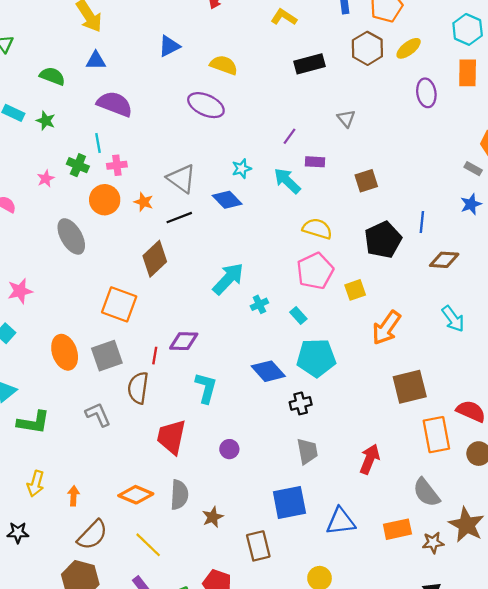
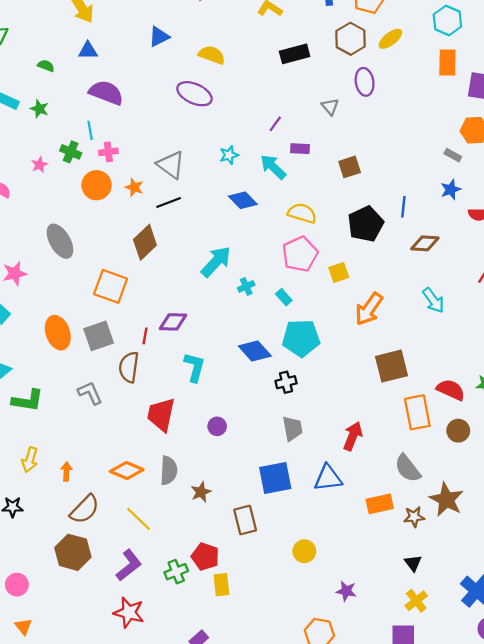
green semicircle: (52, 76) -> (46, 66), size x0.7
purple ellipse: (426, 93) -> (365, 82), moved
blue diamond: (227, 200) -> (243, 200), moved
gray ellipse: (71, 236) -> (60, 241), moved
blue triangle: (341, 521) -> (328, 478), moved

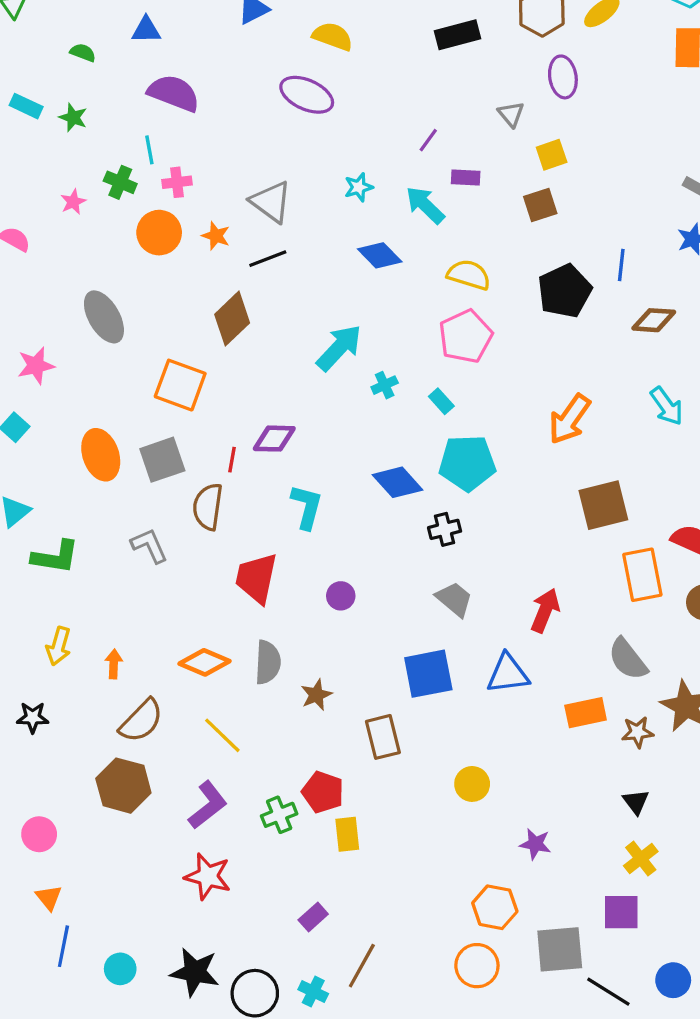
yellow square: (339, 272) -> (552, 155), moved
gray trapezoid: (292, 428) -> (454, 599), turned -40

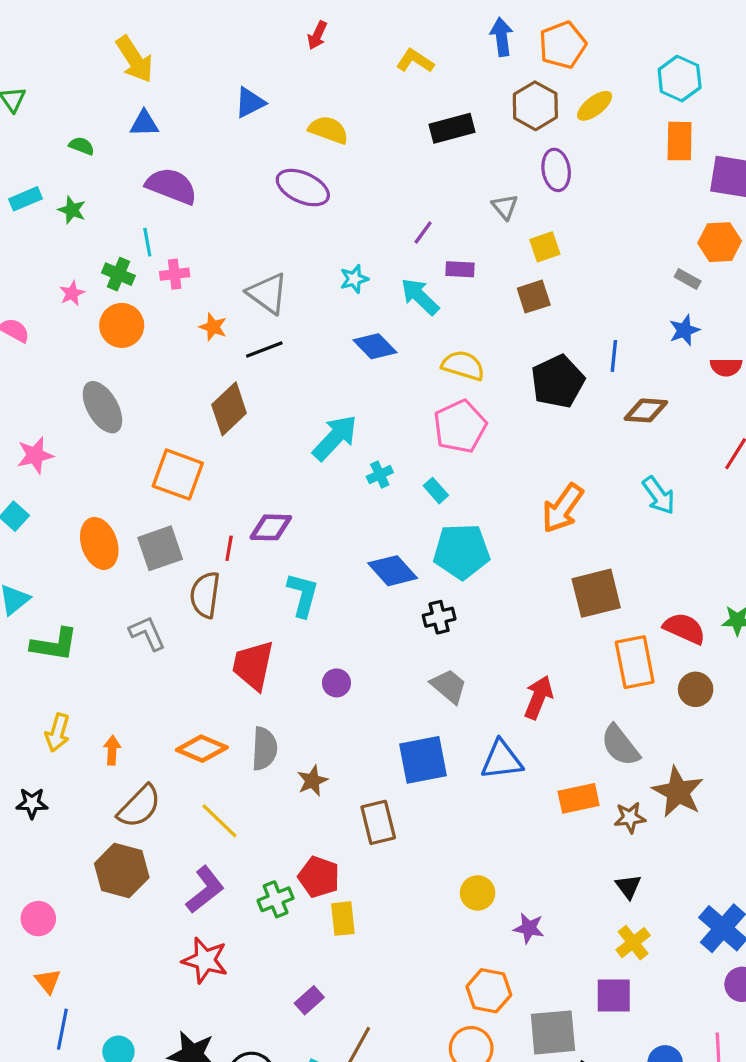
cyan rectangle: (26, 106) -> (25, 199), turned -48
orange circle: (159, 233) -> (122, 325), moved
yellow circle: (472, 784) -> (478, 893), moved

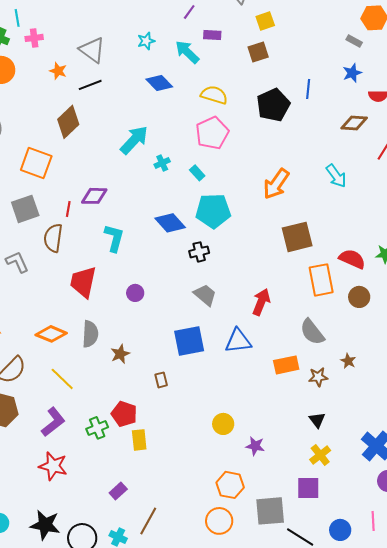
brown diamond: (646, 410) -> (354, 123), moved
brown star: (678, 792) -> (348, 361), size x0.5
brown rectangle: (378, 822) -> (161, 380), size x0.6

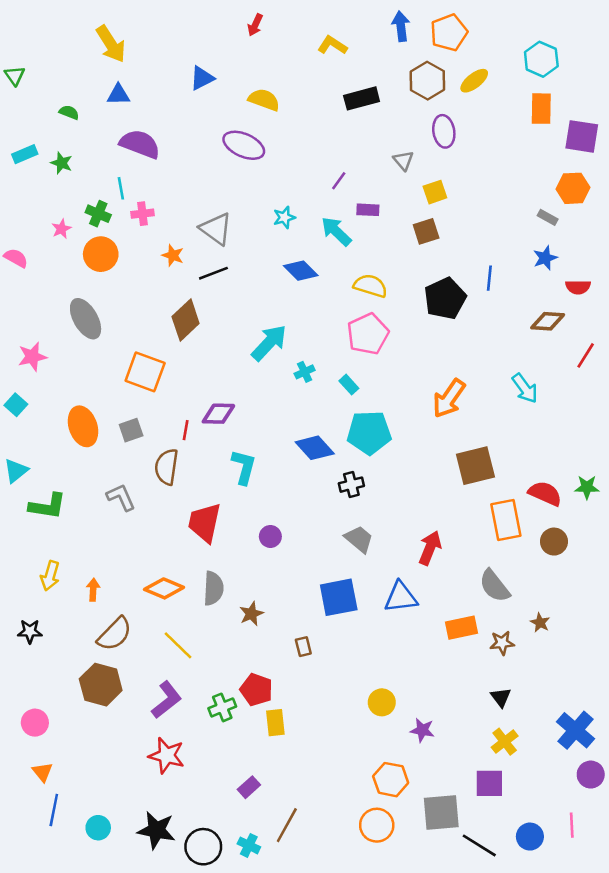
gray square: (25, 209) -> (131, 430), size x0.7

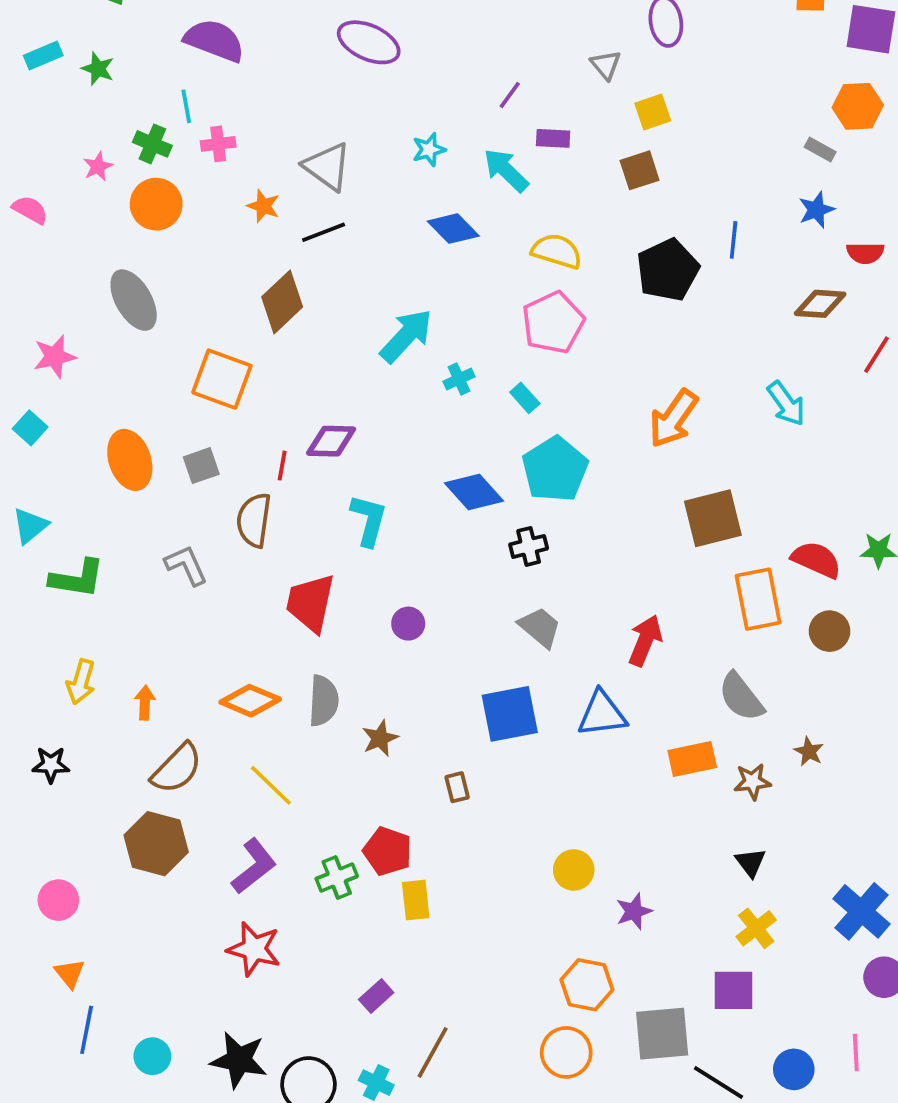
cyan pentagon: (369, 433) -> (555, 469), turned -30
purple star: (422, 730) -> (634, 911), turned -30

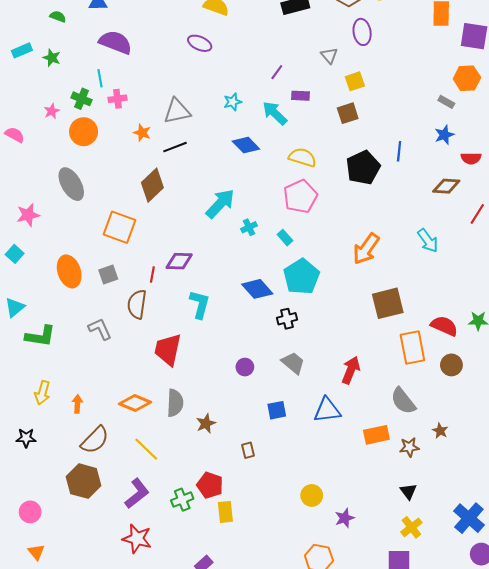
purple ellipse: (369, 42) -> (200, 43), size x0.7
gray triangle: (327, 166) -> (177, 111), turned -48
purple circle: (408, 624) -> (245, 367), moved
blue square: (510, 714) -> (277, 410), size x0.6

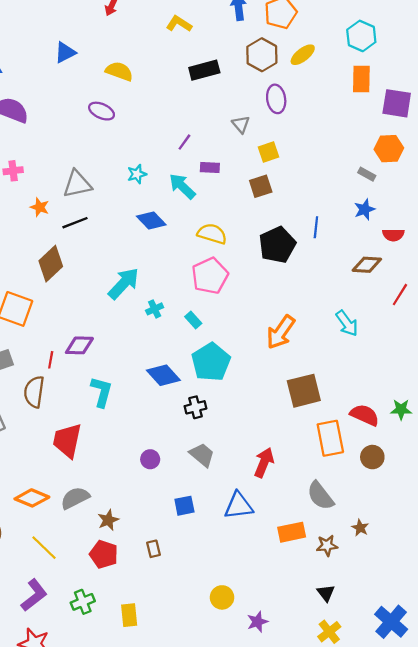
gray semicircle: (175, 403) -> (75, 498), turned -120
red pentagon: (210, 485) -> (104, 554), moved

